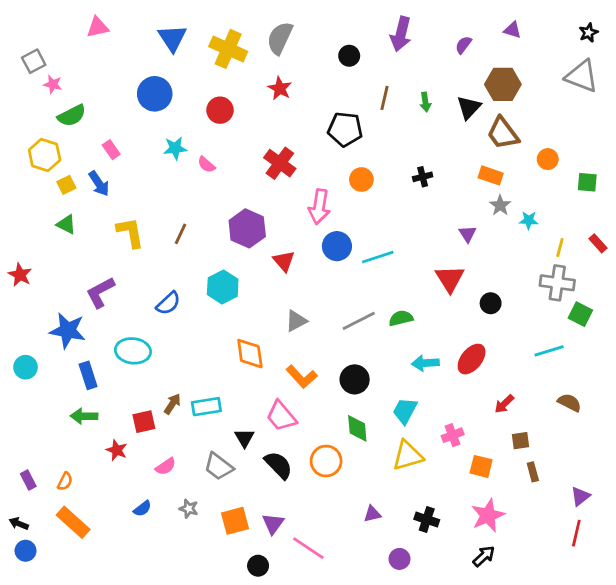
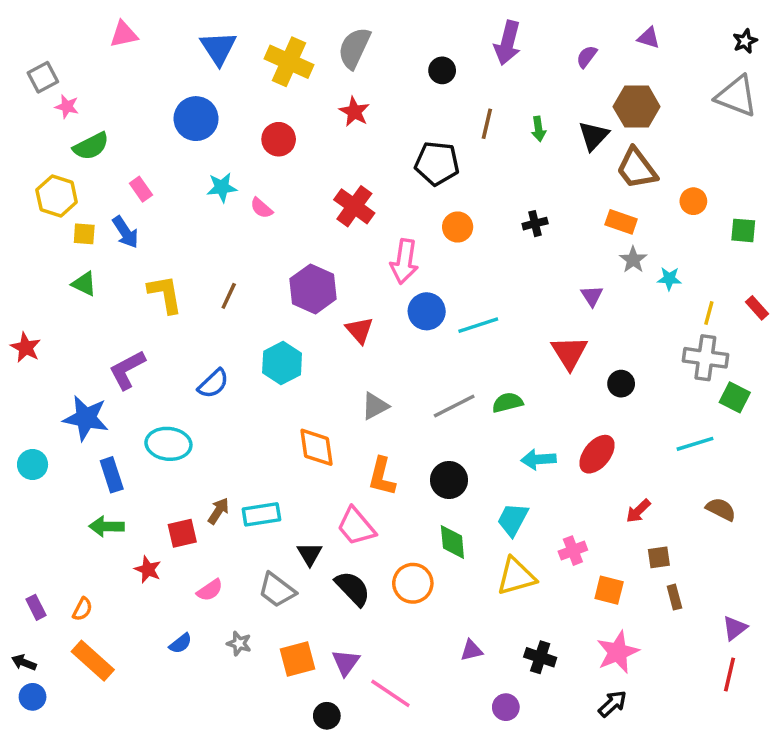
yellow square: (66, 185) -> (84, 234), turned 30
orange L-shape: (302, 377) -> (382, 477), turned 56

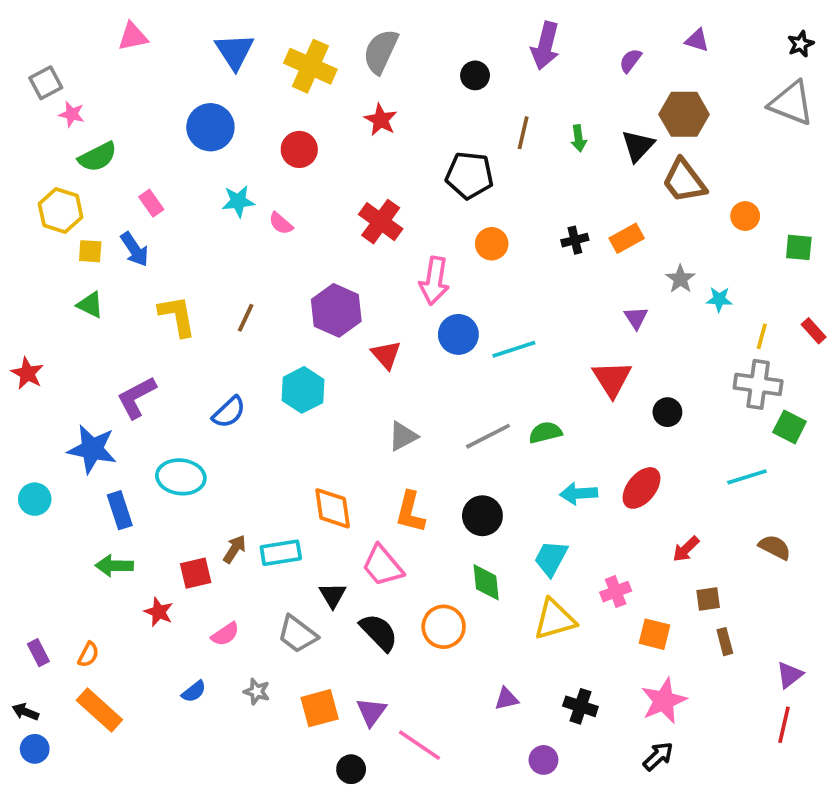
orange rectangle: (621, 222) -> (627, 238), moved, turned -48
orange diamond: (316, 447) -> (333, 508), moved

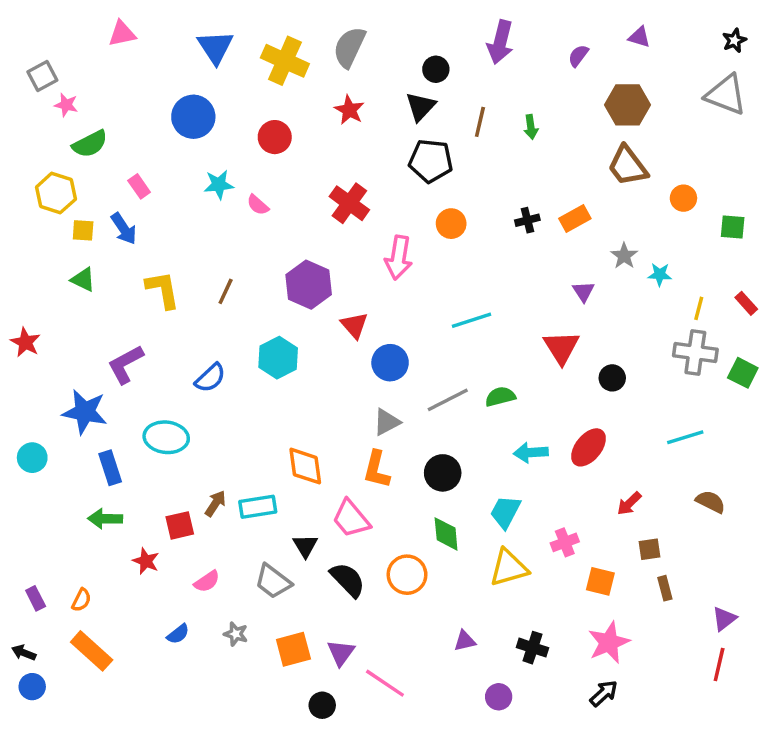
black triangle: (638, 146) -> (421, 107), moved
blue circle: (458, 334) -> (390, 363), moved
green square: (790, 427) -> (743, 373), moved
gray triangle: (403, 436) -> (387, 422), moved

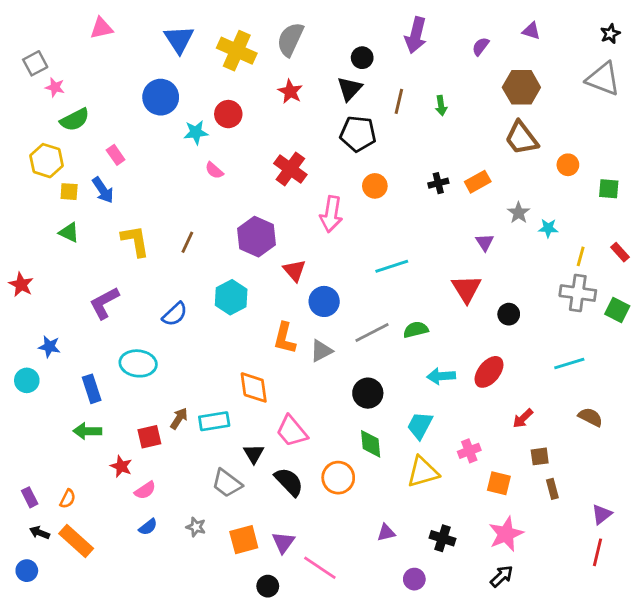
cyan star: (219, 185) -> (196, 132), moved
blue star: (85, 412) -> (49, 347), moved, size x0.6
orange L-shape: (376, 469) -> (285, 338), moved
pink semicircle: (207, 581) -> (145, 490), moved
black arrow: (24, 653) -> (39, 533), moved

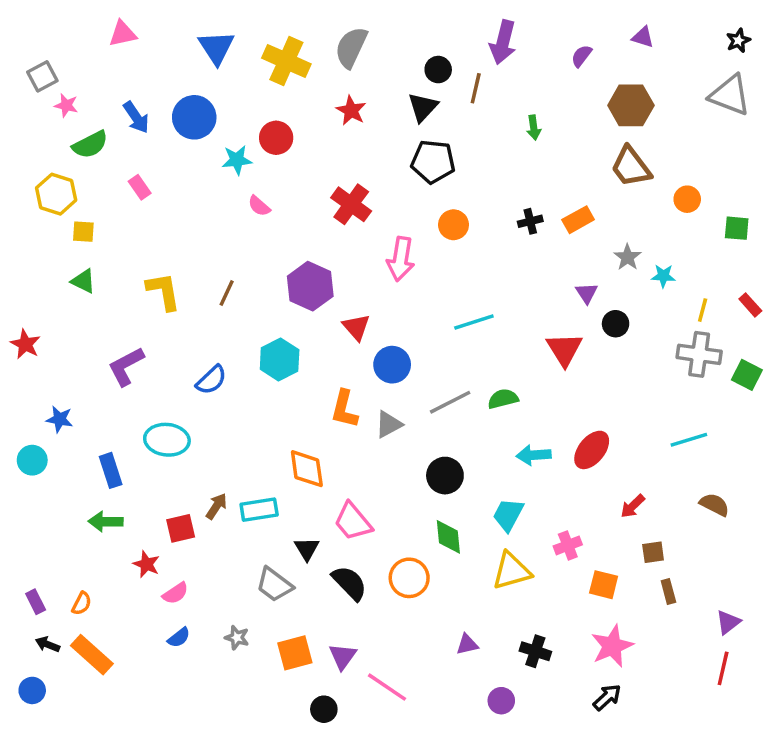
brown line: (399, 101) -> (476, 88), moved
blue arrow: (103, 190) -> (136, 117), moved
black circle: (509, 314) -> (616, 324), moved

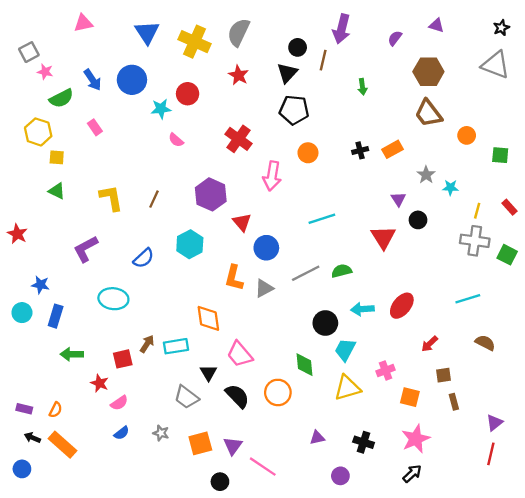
blue rectangle: (111, 470) -> (56, 316), moved, turned 35
black circle: (445, 476) -> (325, 323), moved
purple rectangle: (36, 602) -> (24, 409), turned -49

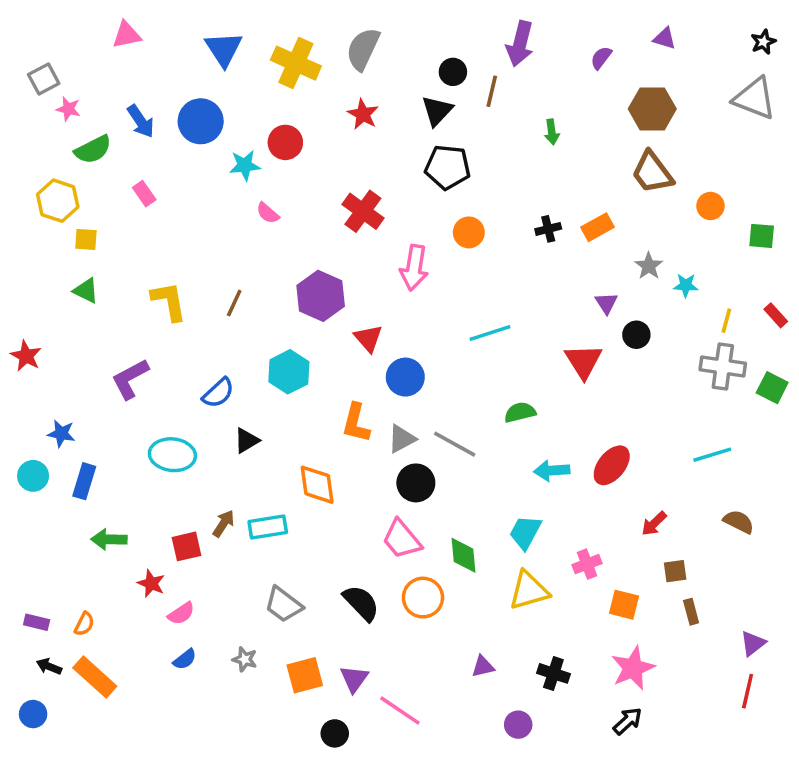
gray line: (306, 273) -> (455, 444), moved, turned 56
black circle: (325, 323) -> (416, 483), moved
pink trapezoid: (240, 354) -> (402, 539), moved
black triangle: (208, 373) -> (247, 441), moved, turned 30

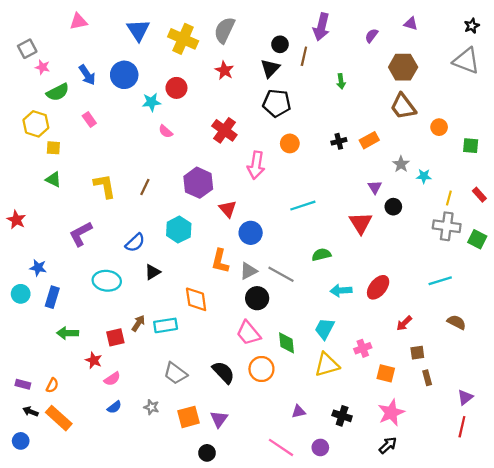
pink line: (400, 710) -> (281, 447), moved

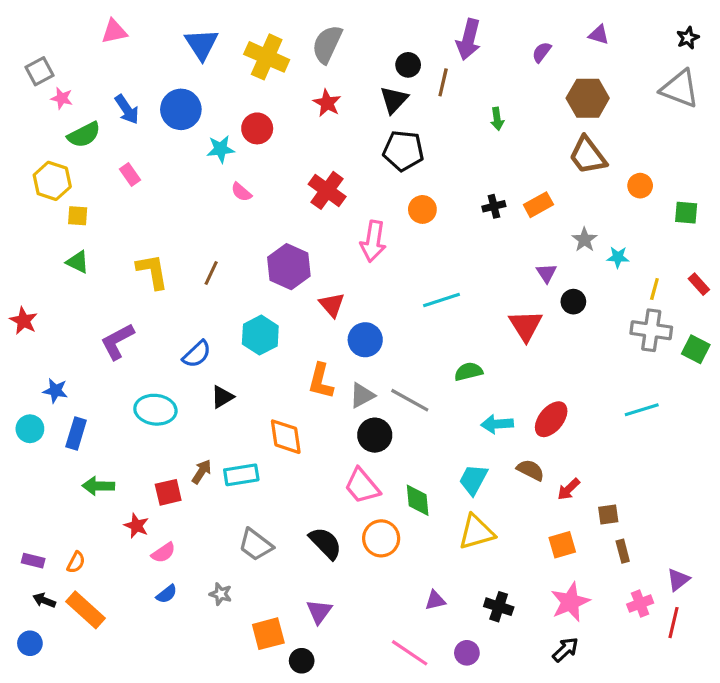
brown semicircle: (457, 322) -> (530, 470), moved
red arrow: (404, 323) -> (569, 489), moved
pink cross: (363, 348) -> (640, 604), moved
orange square: (386, 373) -> (562, 545), turned -30
orange square: (188, 417) -> (268, 634), moved

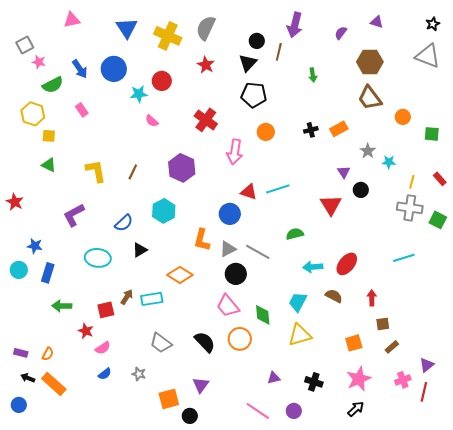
red triangle: (332, 305) -> (249, 192), moved, turned -30
orange diamond: (286, 437) -> (180, 275), turned -50
red arrow: (569, 489) -> (372, 298), moved, turned 133
brown rectangle: (623, 551) -> (392, 347), turned 64

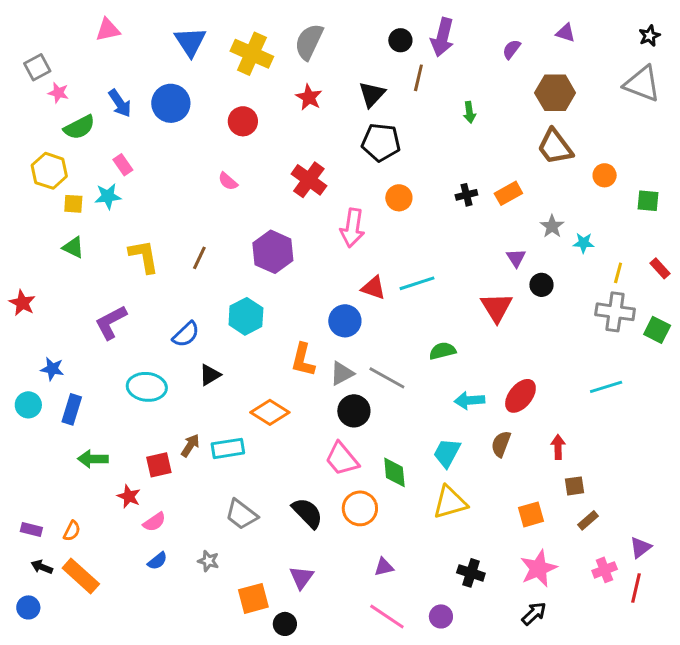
black circle: (257, 41) -> (400, 40), moved
cyan star: (139, 94) -> (108, 196), moved
brown semicircle: (334, 296) -> (501, 444), turned -96
purple triangle: (274, 378) -> (384, 567), moved

